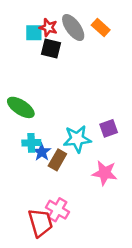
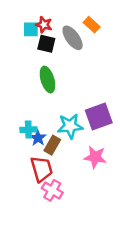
gray ellipse: (73, 27) -> (73, 38), moved
green ellipse: (21, 107) -> (47, 80), moved, turned 40
purple square: (109, 128) -> (99, 117), size x1.6
red trapezoid: (40, 223) -> (42, 169), moved

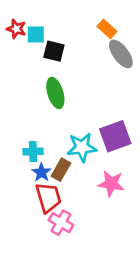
red star: (44, 25) -> (16, 29), moved
gray ellipse: (73, 38) -> (121, 54), moved
blue star: (38, 138) -> (41, 172), moved

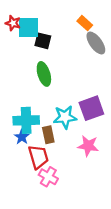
cyan square: (36, 34) -> (28, 28), size x1.5
cyan cross: (33, 152) -> (26, 120), size x1.6
brown rectangle: (61, 170) -> (48, 135), turned -42
blue star: (41, 172) -> (22, 137), moved

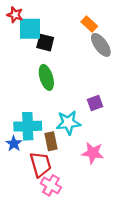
red star: (13, 23) -> (15, 15), moved
purple square: (91, 108) -> (95, 103), moved, size x0.6
blue star: (22, 137) -> (14, 144), moved

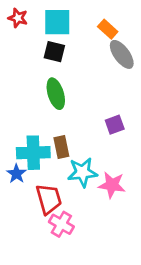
cyan square: (30, 29) -> (57, 22), moved
cyan star: (68, 123) -> (82, 172), moved
brown rectangle: (51, 141) -> (61, 147), moved

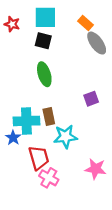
red star: (18, 18) -> (12, 24), moved
pink star: (112, 185) -> (96, 169), moved

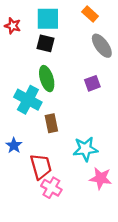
orange rectangle: (86, 23) -> (90, 14), moved
purple square: (91, 99) -> (92, 83), moved
cyan cross: (26, 121) -> (28, 100), moved, turned 30
cyan star: (65, 137) -> (85, 149), moved

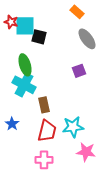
cyan square: (48, 19) -> (25, 26), moved
green ellipse: (47, 79) -> (25, 65), moved
red trapezoid: (41, 167) -> (47, 131), moved, turned 30
pink cross: (51, 188) -> (44, 160), turned -30

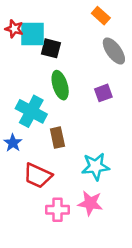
green ellipse: (25, 65) -> (60, 85), moved
blue star: (12, 124) -> (13, 143), moved
red trapezoid: (47, 131) -> (38, 176), moved, turned 100
pink star: (86, 152) -> (90, 203), moved

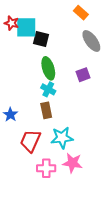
cyan cross: (31, 111) -> (48, 89), moved, size x0.6
cyan star: (96, 166) -> (62, 138), moved
red trapezoid: (38, 176) -> (30, 141), turned 90

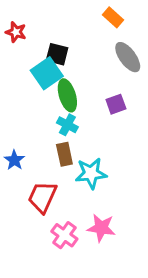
cyan square: (26, 27) -> (47, 73), moved, turned -35
cyan star: (62, 138) -> (91, 173), moved
pink cross: (46, 168) -> (64, 235), turned 36

